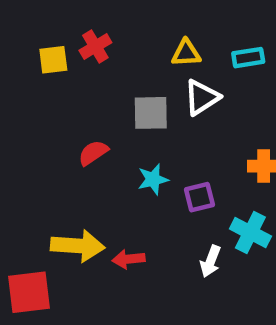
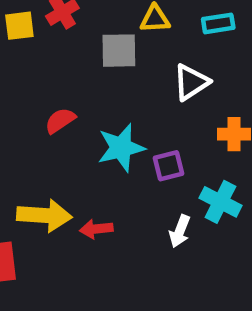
white triangle: (202, 97) -> (191, 82), moved
gray square: (151, 113) -> (119, 51), moved
cyan star: (153, 179) -> (121, 148), size x1.5

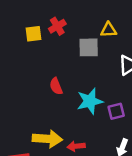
red semicircle: (60, 121) -> (56, 86), turned -78

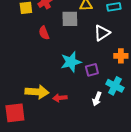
red semicircle: (56, 86) -> (44, 33), moved

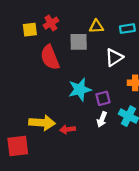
red semicircle: (44, 33) -> (50, 57), size x1.6
white arrow: (97, 99) -> (102, 119), moved

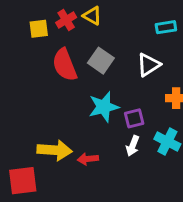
yellow triangle: (96, 26) -> (92, 16), moved, turned 32
gray square: (79, 42) -> (101, 61), moved, turned 36

